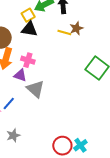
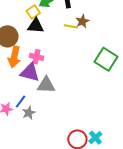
purple triangle: (20, 75) -> (30, 72), size x1.5
gray triangle: (35, 89) -> (46, 85), turned -36
gray star: (13, 135) -> (29, 113), moved

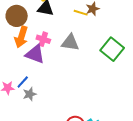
gray triangle: (46, 85) -> (70, 43), moved

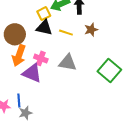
yellow line: (81, 13) -> (66, 33), moved
blue line: (23, 82) -> (19, 101), turned -48

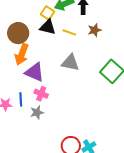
yellow square: (44, 14) -> (48, 13), turned -32
pink cross: (41, 58) -> (41, 94), moved
gray star: (25, 113) -> (37, 112), moved

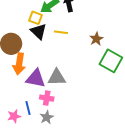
black triangle: (48, 27) -> (39, 32), turned 42
brown star: (95, 30) -> (96, 39), moved
gray triangle: (70, 63) -> (57, 77), moved

